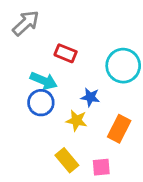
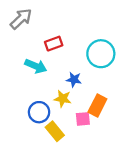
red rectangle: (66, 53) -> (54, 44), turned -42
blue circle: (41, 103) -> (39, 112), moved
pink square: (101, 167) -> (83, 119), moved

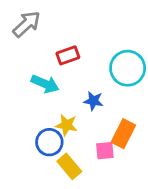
yellow star: (63, 99) -> (66, 125), moved

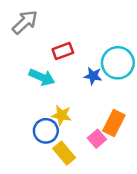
blue star: (93, 101) -> (93, 76), moved
pink square: (105, 151) -> (97, 139), turned -36

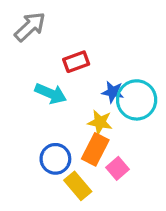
cyan circle: (118, 63) -> (137, 100), moved
yellow star: (62, 115) -> (100, 122), moved
orange rectangle: (114, 123) -> (95, 149), moved

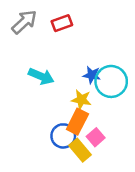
red rectangle: (76, 62) -> (62, 23), moved
blue circle: (55, 159) -> (63, 136), moved
yellow rectangle: (78, 186) -> (80, 150), moved

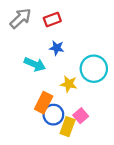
blue star: (92, 75) -> (57, 48), moved
orange rectangle: (77, 122) -> (44, 103), moved
yellow rectangle: (80, 150) -> (68, 127), turned 60

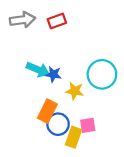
gray arrow: (21, 18) -> (22, 20), turned 35
blue star: (57, 48) -> (53, 74), moved
pink square: (81, 116) -> (88, 125), turned 32

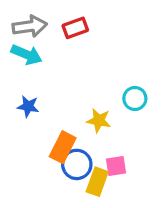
cyan arrow: (38, 70) -> (27, 55), moved
blue star: (53, 74) -> (28, 106), moved
cyan circle: (102, 74) -> (135, 99), size x0.6

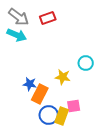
gray arrow: (30, 26) -> (19, 17), turned 45
blue star: (28, 106) -> (30, 84), moved
blue circle: (77, 164) -> (49, 115), moved

